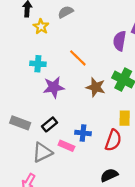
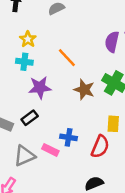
yellow star: (41, 27) -> (28, 39), moved
black rectangle: (49, 124) -> (30, 118), moved

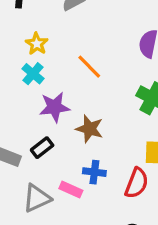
cyan cross: (24, 62) -> (33, 74), turned 35
brown star: (84, 90) -> (90, 129), moved

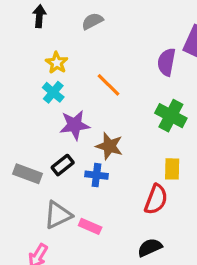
blue cross: (94, 172) -> (96, 175), moved
pink rectangle: (71, 190) -> (90, 226), moved

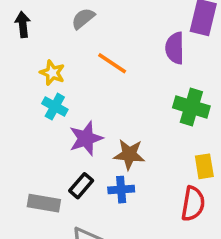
orange line: (109, 85) -> (112, 63), moved

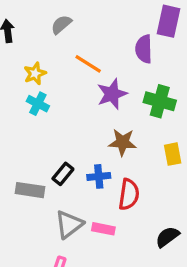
yellow star: (52, 73) -> (35, 74), turned 30
purple star: (86, 138) -> (112, 94), moved
brown star: (129, 154) -> (123, 142), moved
red semicircle: (193, 204) -> (129, 194), moved

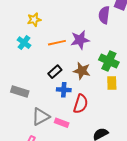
orange line: (88, 64) -> (57, 43), moved, turned -54
green cross: (160, 101) -> (109, 61), moved
cyan cross: (38, 104) -> (24, 43), moved
black rectangle: (63, 174) -> (55, 72), moved

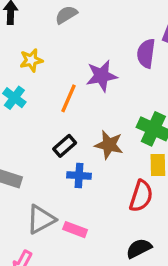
purple star: (80, 40) -> (102, 76), moved
orange line: (57, 43) -> (69, 98), turned -54
red semicircle: (81, 104) -> (141, 196), moved

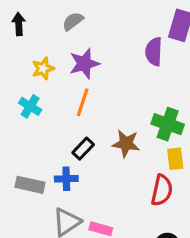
purple star: (102, 76) -> (84, 64), moved
blue cross: (79, 176) -> (66, 179), moved

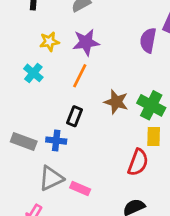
brown star: (126, 143) -> (116, 102), moved
black rectangle: (83, 149) -> (75, 116), turned -30

